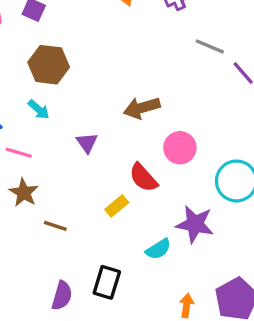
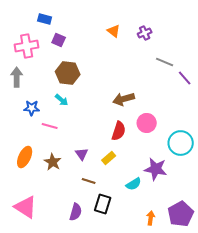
purple triangle: (87, 143) -> (82, 154), moved
red semicircle: (143, 178) -> (119, 131), moved, turned -120
brown star: (24, 193) -> (53, 162), moved
brown line: (55, 226) -> (89, 181), moved

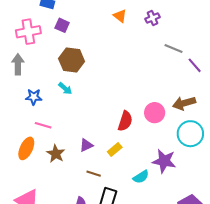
brown arrow: (124, 99) -> (184, 103), moved
pink line: (50, 126) -> (43, 125), moved
purple triangle: (82, 154) -> (86, 145), turned 40

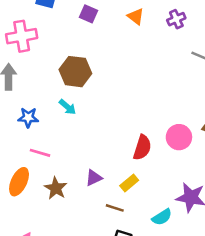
purple square: (62, 25) -> (88, 14), moved
brown line: (94, 174) -> (115, 208), moved

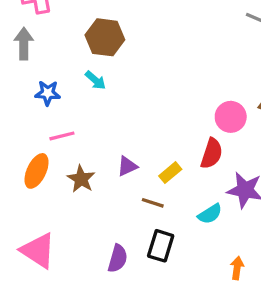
red semicircle: (142, 148) -> (212, 153), moved
pink line: (40, 153) -> (62, 136), turned -30

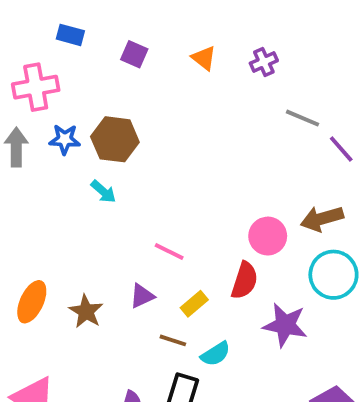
blue star: (48, 93) -> (65, 139), moved
pink line: (62, 136) -> (169, 251), moved, turned 40
cyan semicircle: (210, 214) -> (215, 354), moved

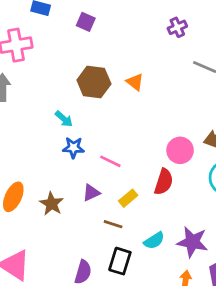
orange triangle: (204, 58) -> (135, 82), moved
blue star: (65, 139) -> (73, 148), moved
brown hexagon: (115, 139) -> (94, 82), moved
purple star: (285, 325) -> (192, 242), moved
cyan semicircle: (215, 354) -> (154, 241), moved

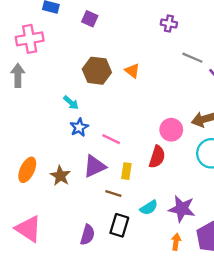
purple cross: (177, 27) -> (169, 24), turned 35
blue star: (73, 148) -> (79, 127), turned -30
purple triangle: (91, 193) -> (95, 166), size x1.5
yellow rectangle: (128, 198) -> (126, 171), turned -42

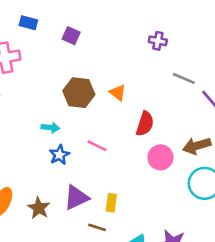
cyan arrow: (71, 103) -> (50, 128), turned -35
pink line: (111, 139) -> (97, 146), moved
red semicircle: (157, 157) -> (145, 124), moved

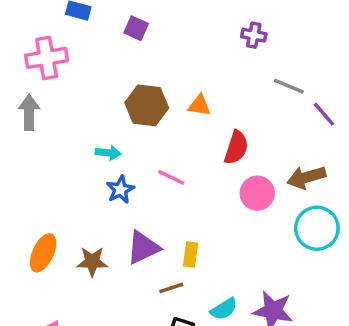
orange triangle: (118, 93) -> (199, 105), turned -30
brown star: (39, 208) -> (92, 262), turned -30
brown line: (97, 227) -> (171, 288), turned -36

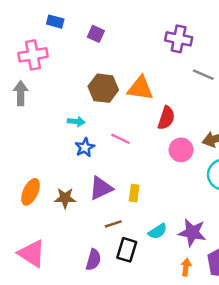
purple cross: (254, 35) -> (179, 39), size x1.5
orange triangle: (199, 105) -> (140, 88), size x1.6
brown line: (171, 288) -> (113, 224), moved

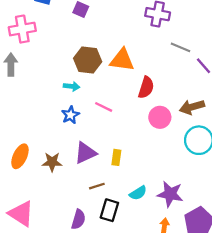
cyan arrow: (76, 122) -> (72, 86), moved

